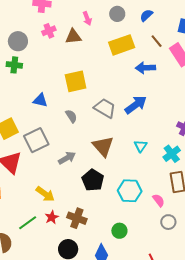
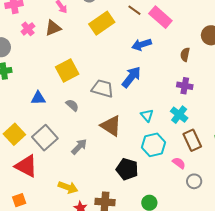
blue arrow: (145, 68) -> (142, 45), moved
black pentagon: (93, 180) -> (127, 169), moved
cyan hexagon: (130, 191) -> (154, 145), moved

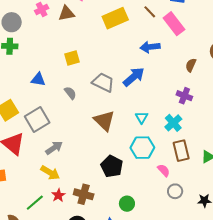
yellow square: (67, 71) -> (72, 58), size x0.7
gray arrow: (79, 147) -> (54, 148), moved

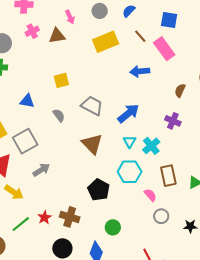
blue arrow: (134, 77) -> (128, 113), moved
cyan cross: (173, 123) -> (151, 146), moved
yellow arrow: (50, 173) -> (14, 192), moved

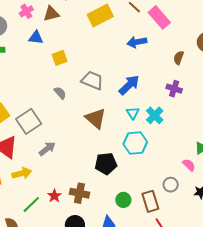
blue triangle: (27, 101) -> (36, 37), moved
brown rectangle: (168, 176) -> (150, 201), moved
black pentagon: (99, 190) -> (106, 164), turned -30
yellow arrow: (14, 192) -> (22, 173), turned -42
pink semicircle: (150, 195) -> (189, 165), moved

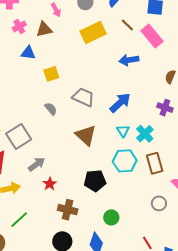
red star: (54, 196) -> (50, 184), moved
brown rectangle: (150, 201) -> (155, 163), moved

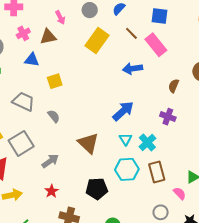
yellow rectangle: (93, 33) -> (97, 40), turned -30
gray trapezoid: (83, 97) -> (23, 101), moved
gray arrow: (36, 164) -> (50, 161), moved

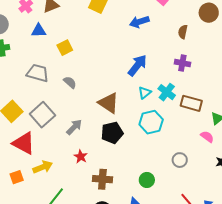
cyan triangle: (126, 139) -> (145, 93), turned 32
brown rectangle: (157, 172) -> (191, 103), moved, turned -50
black pentagon: (97, 189) -> (112, 133), moved
gray circle: (161, 212) -> (180, 160), moved

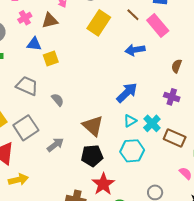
yellow square: (65, 48) -> (51, 59), moved
red star: (81, 157) -> (103, 184), moved, size x1.6

